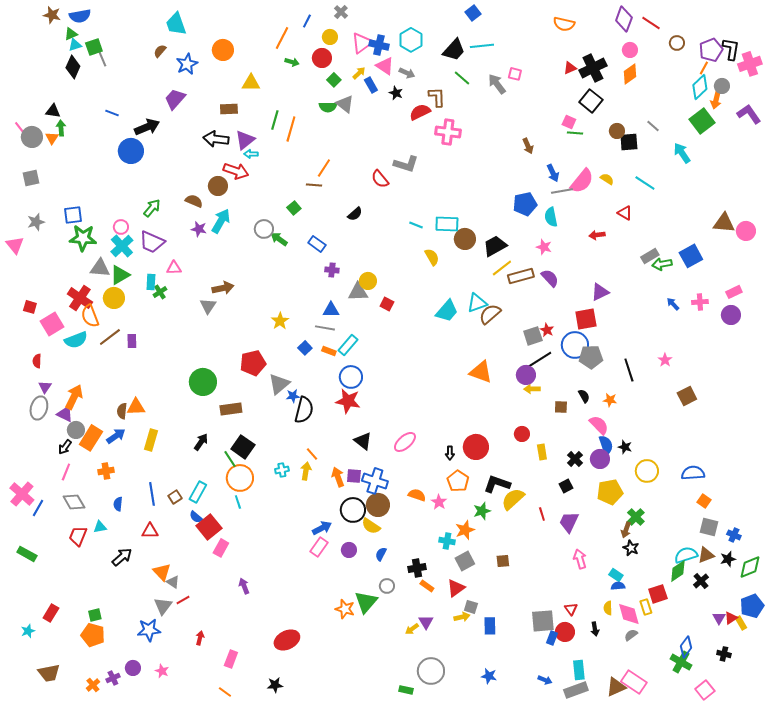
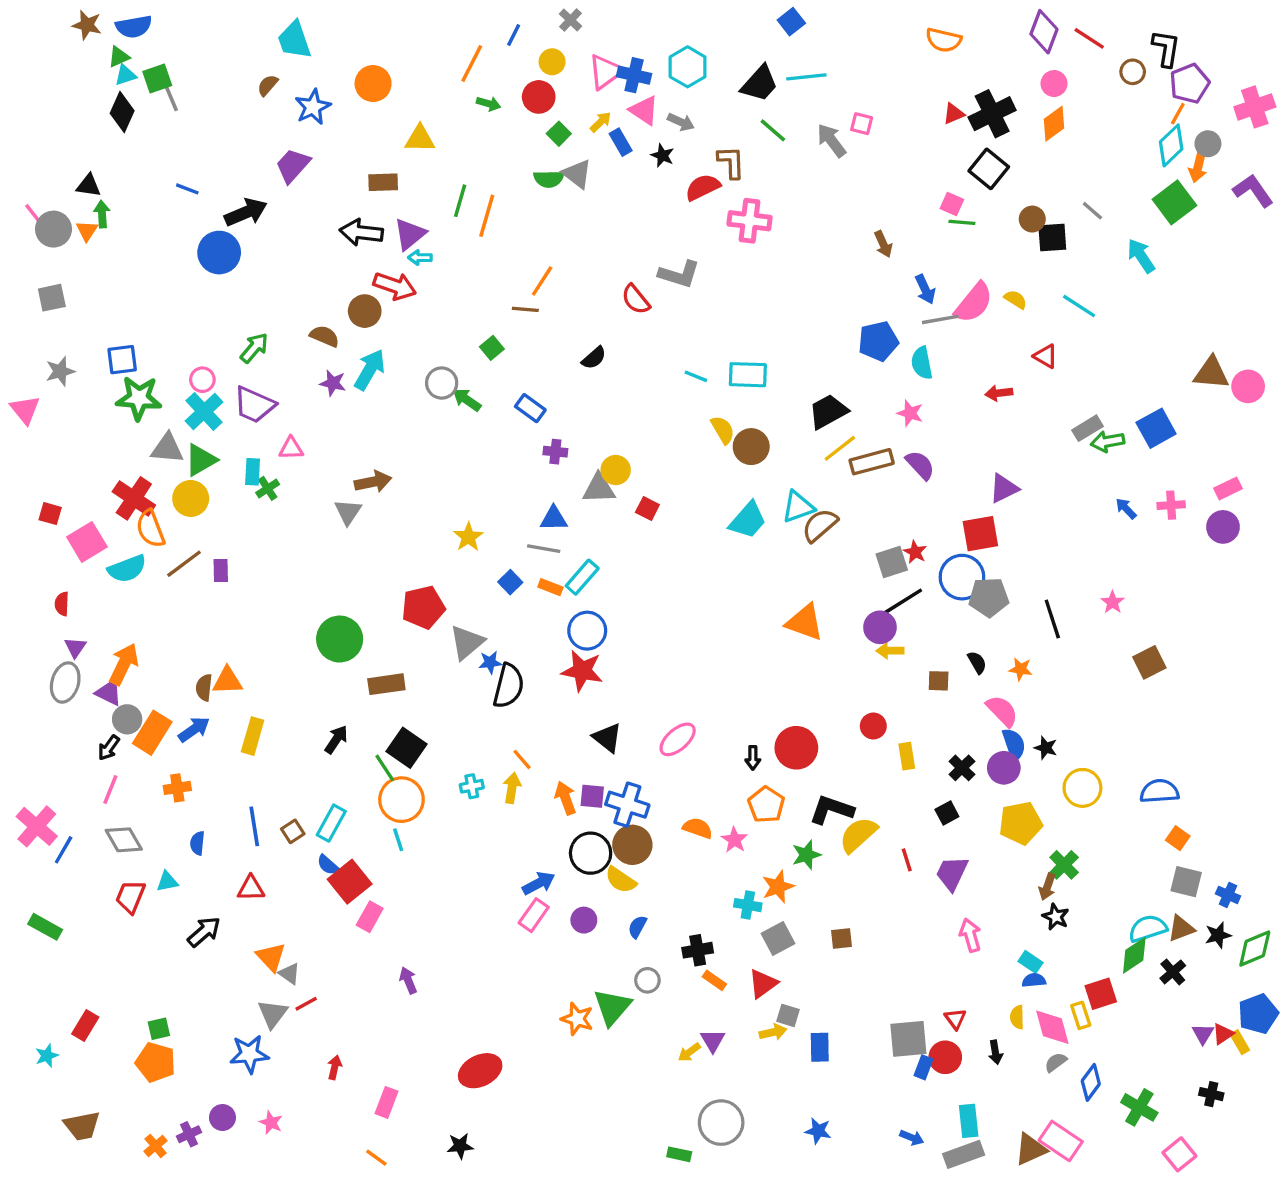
black L-shape: (731, 49) -> (1166, 48), moved
brown circle: (465, 239) -> (751, 447), moved
blue diamond: (686, 647) -> (1091, 1082), moved

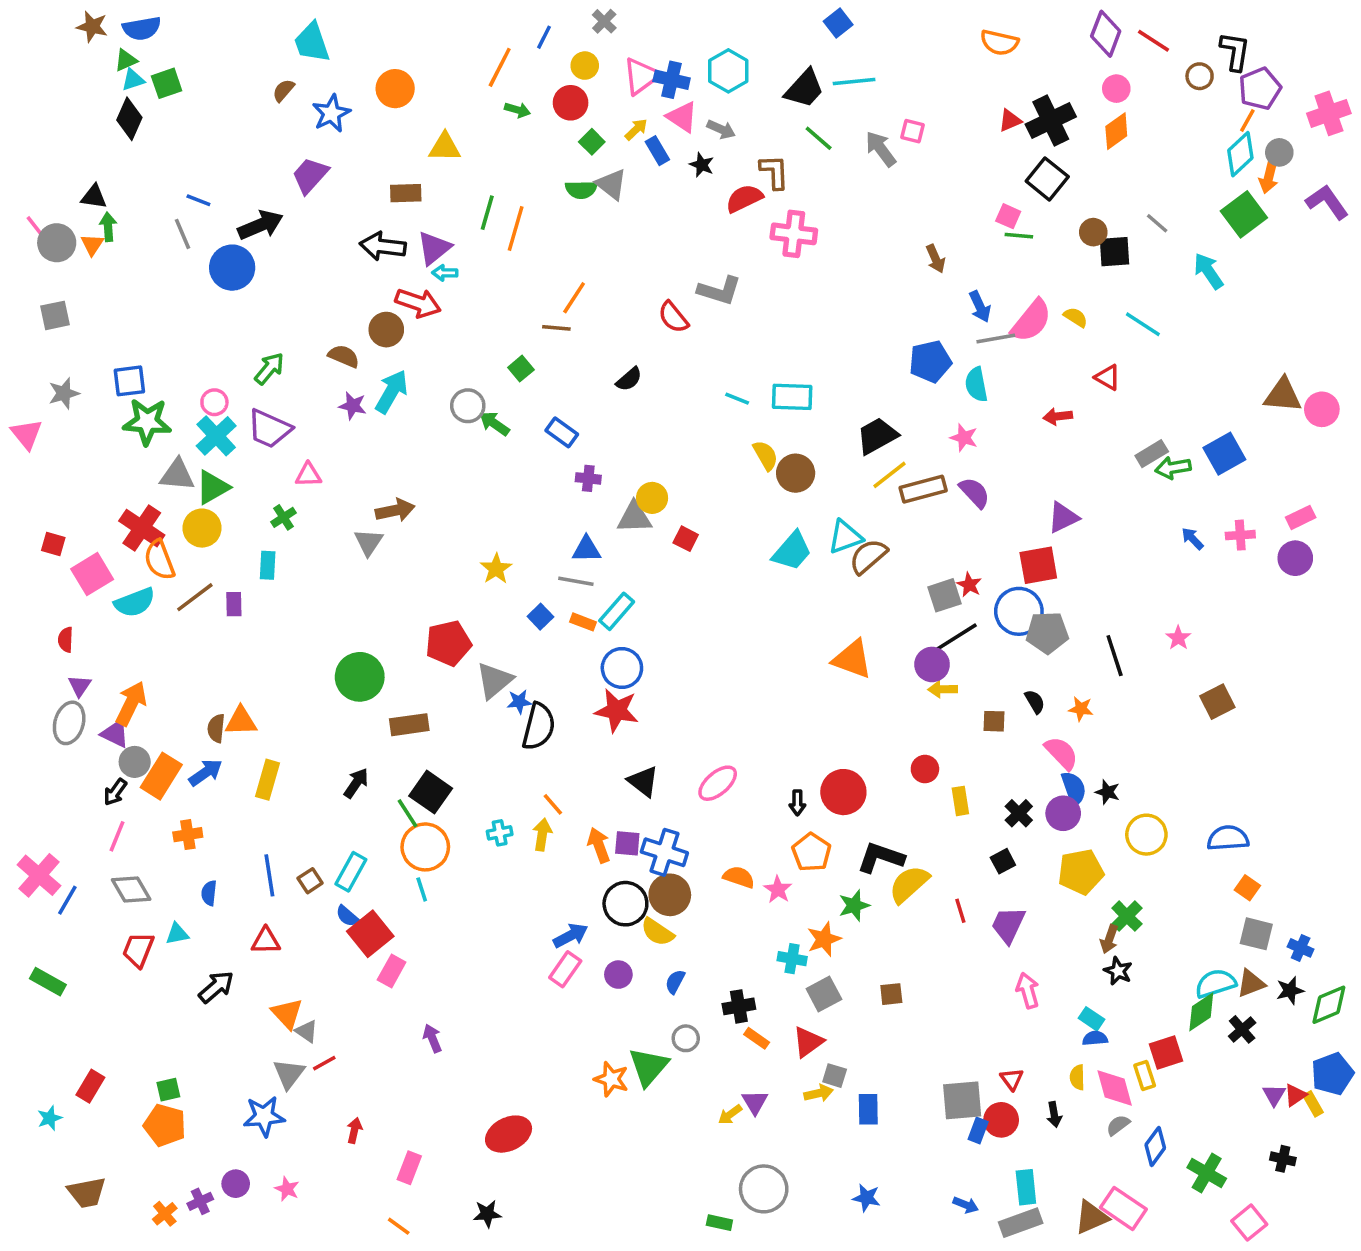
gray line: (171, 97) -> (183, 234), moved
cyan rectangle: (253, 472) -> (268, 565), moved

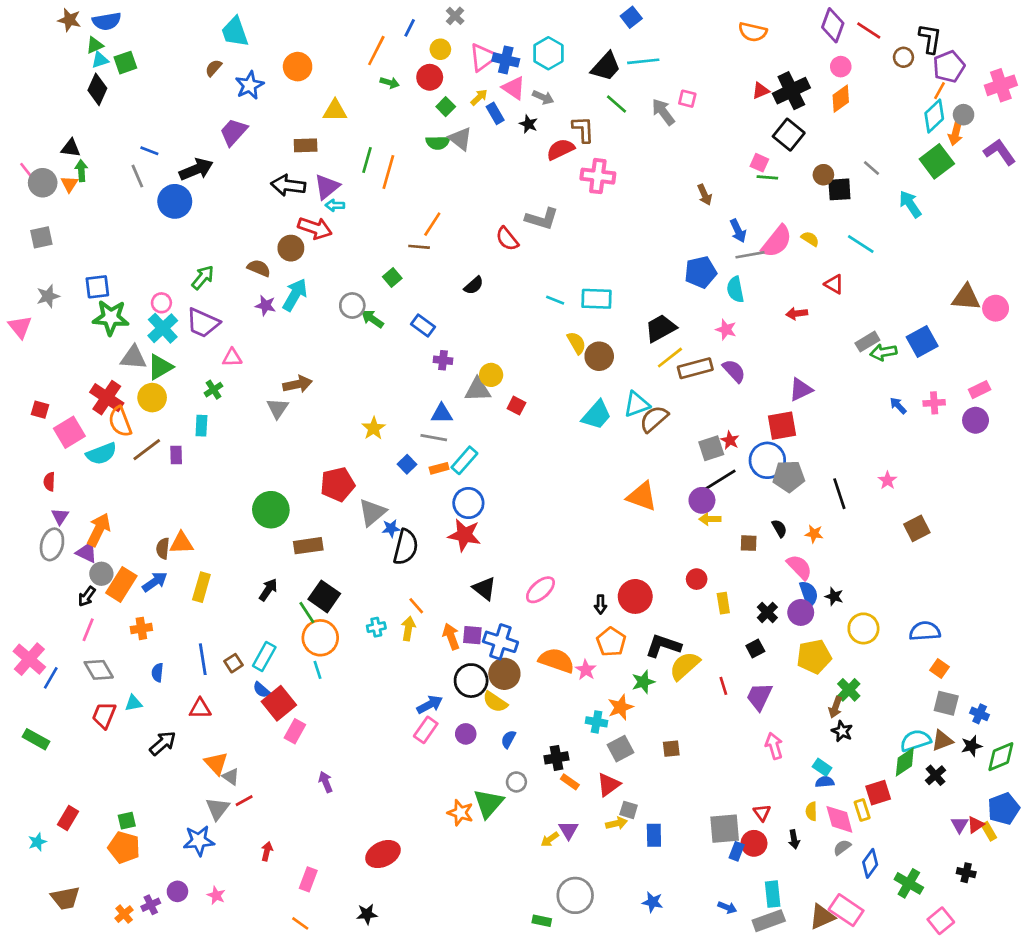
orange rectangle: (583, 622) -> (439, 468), turned -36
orange semicircle: (739, 877) -> (556, 660), size x1.5

